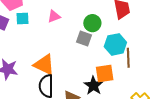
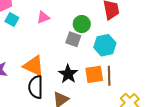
cyan square: (23, 18) -> (12, 20), turned 32
brown line: (128, 58) -> (109, 76), moved
black star: (93, 86) -> (68, 74), moved

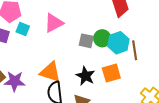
pink triangle: (43, 17) -> (54, 23), size x1.5
green circle: (82, 24) -> (102, 38), moved
brown line: (109, 76) -> (135, 50), moved

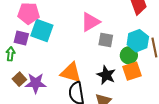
pink triangle: (54, 23) -> (90, 22), moved
cyan square: (23, 29) -> (42, 30), size x1.6
green circle: (102, 38) -> (129, 55), moved

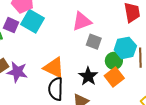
orange square: (132, 71) -> (114, 77), turned -30

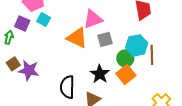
cyan square: (33, 21) -> (44, 20), size x0.6
gray square: (94, 42) -> (105, 39), turned -35
orange triangle: (54, 68) -> (77, 38), moved

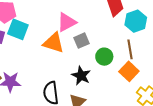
cyan square: (44, 20) -> (18, 29), size x1.5
cyan hexagon: (137, 45) -> (136, 21), moved
orange square: (126, 75) -> (129, 71), moved

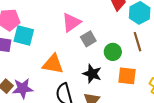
orange triangle: (54, 43) -> (53, 64), moved
orange square: (129, 71) -> (127, 76), moved, turned -30

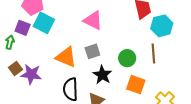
pink triangle: (71, 22) -> (93, 20), turned 50
gray square: (88, 39) -> (92, 51), moved

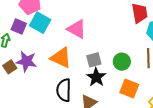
pink triangle: (93, 20) -> (77, 29), moved
gray square: (92, 51) -> (94, 60), moved
purple star: (31, 74) -> (26, 61), moved

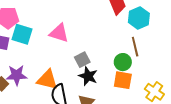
orange triangle: (61, 58) -> (47, 80), moved
green circle: (122, 62) -> (123, 62), moved

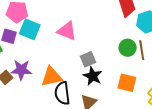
green circle: (123, 62) -> (128, 48), moved
orange triangle: (47, 80) -> (52, 77), turned -30

